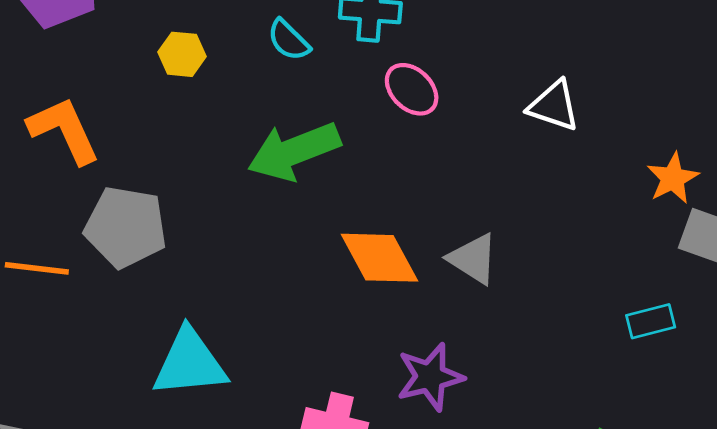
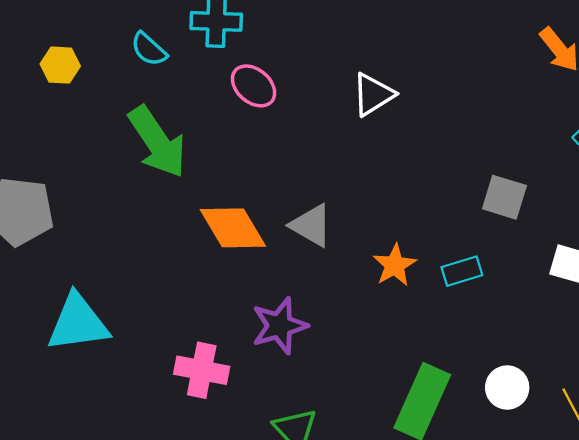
white triangle: (554, 106) -> (373, 94), turned -48
green arrow: (294, 151) -> (157, 142), turned -100
orange star: (673, 178) -> (395, 265), moved

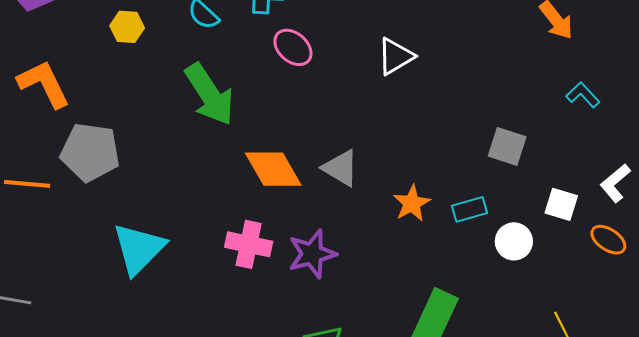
cyan triangle: (78, 323) -> (139, 249), turned -38
pink cross: (202, 370) -> (249, 244), moved
white circle: (507, 387) -> (514, 241), moved

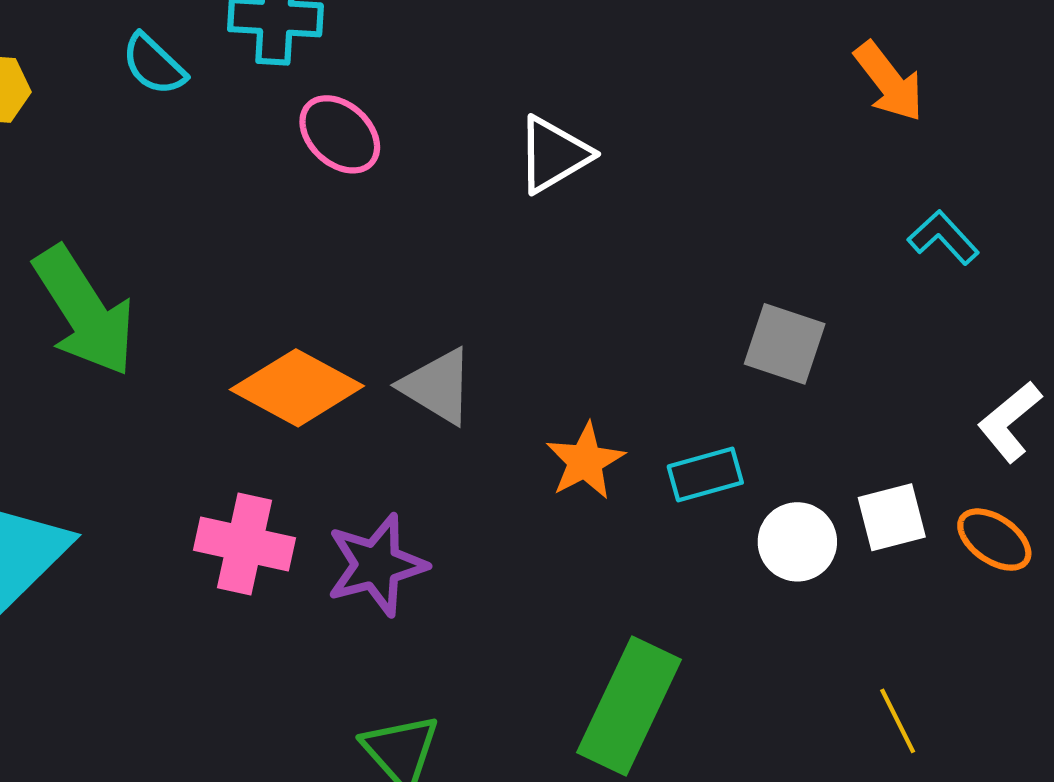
green arrow: (210, 94) -> (84, 311), moved
orange diamond: (273, 169) -> (297, 388), turned -32
white square: (561, 204) -> (892, 517), moved, turned -32

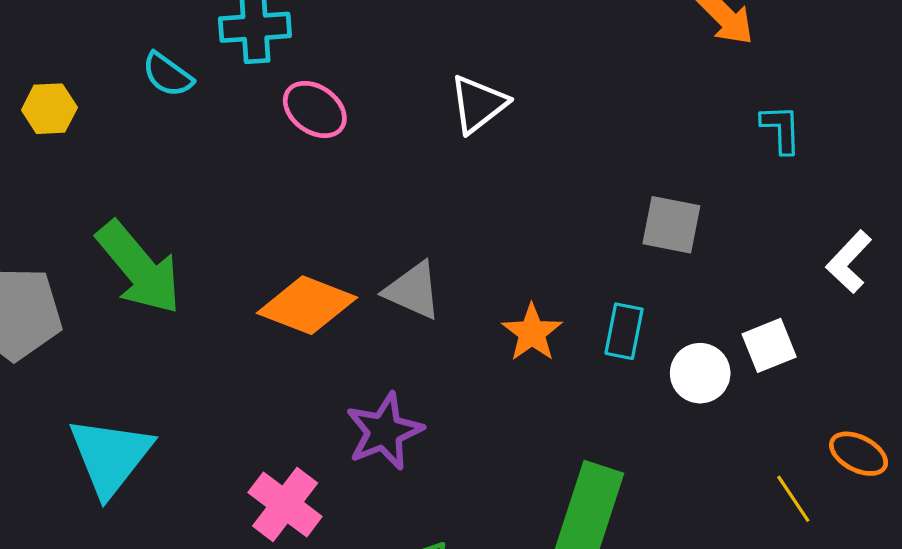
cyan L-shape: (943, 237) -> (781, 129), turned 48
cyan rectangle: (705, 475) -> (624, 331), turned -56
orange ellipse: (994, 540) -> (859, 454), moved
pink cross: (245, 544) -> (285, 504), moved, turned 32

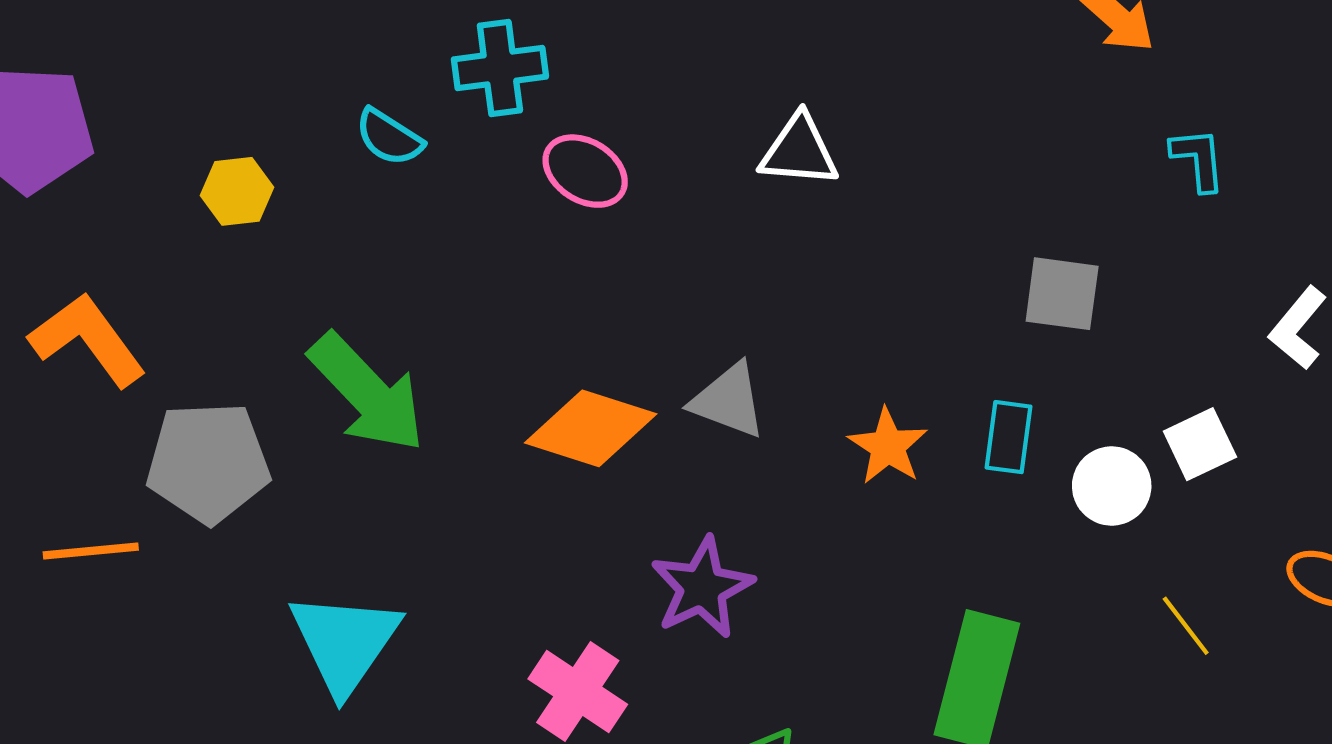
white triangle: (478, 104) -> (799, 151), turned 46
yellow line: (793, 499) -> (1186, 626), moved

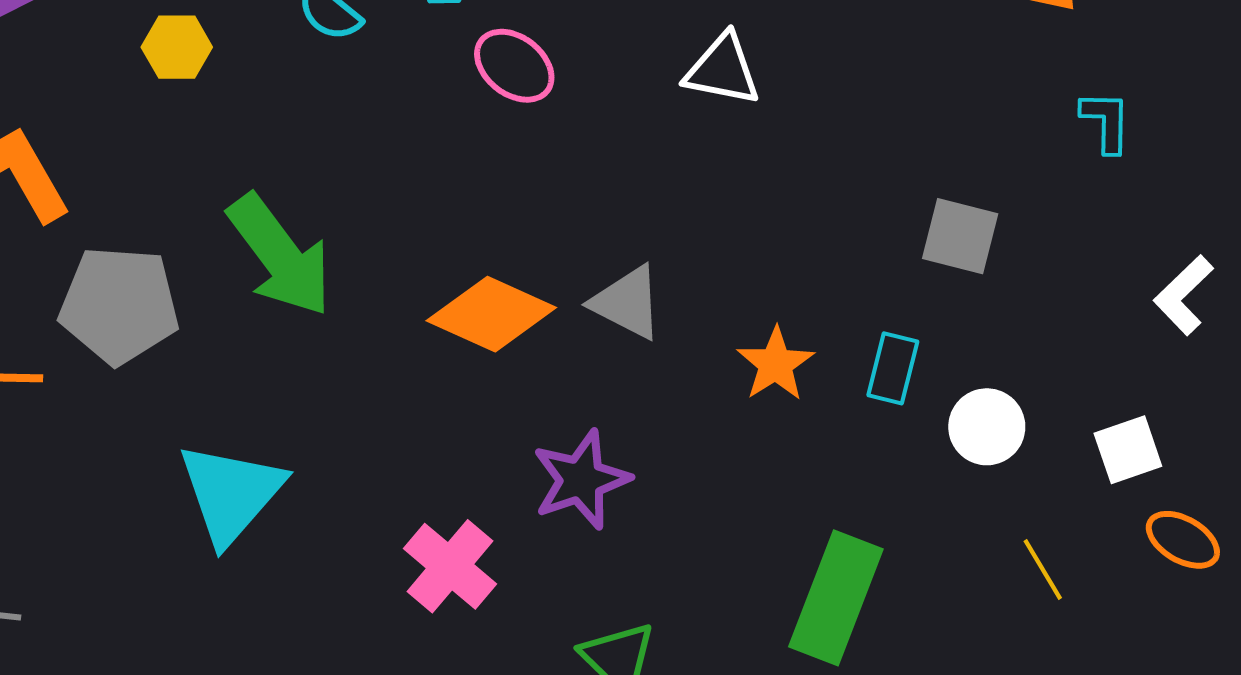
white square: (1200, 444) -> (1128, 450), moved

